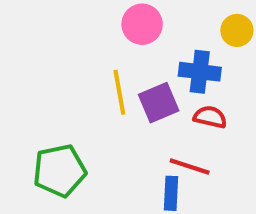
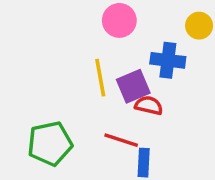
red semicircle: (210, 117) -> (149, 105), moved
red line: (190, 167) -> (121, 140), moved

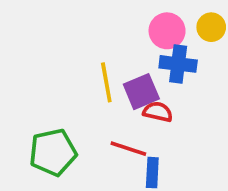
pink circle: (119, 20) -> (167, 31), moved

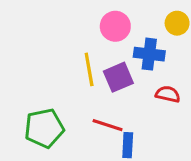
pink circle: (167, 31) -> (115, 26), moved
red semicircle: (158, 112) -> (168, 94), moved

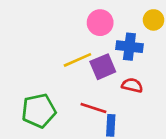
yellow line: (89, 69) -> (77, 60), turned 76
red semicircle: (168, 94) -> (132, 85), moved

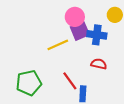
purple square: (103, 67) -> (80, 31), moved
red line: (93, 108) -> (70, 81), turned 36

